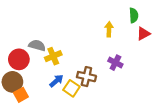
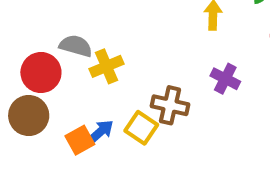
blue arrow: (56, 81) -> (100, 132), moved
orange square: (21, 95) -> (80, 140), moved

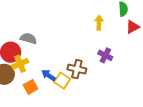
yellow cross: (106, 66) -> (20, 64), moved
blue arrow: (100, 132) -> (48, 75), moved, turned -104

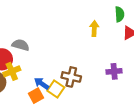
purple cross: (105, 55) -> (114, 71), moved, turned -32
orange square: (31, 87) -> (36, 96), moved

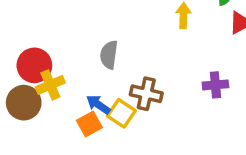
gray semicircle: (21, 45) -> (109, 55), moved, turned -98

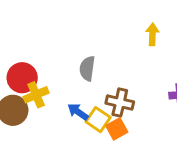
orange square: (89, 124) -> (117, 129), moved

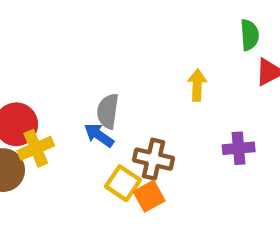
yellow arrow: (152, 34) -> (197, 85), moved
blue arrow: (78, 112) -> (99, 135), moved

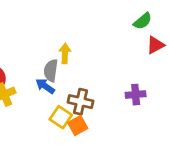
green semicircle: (249, 35) -> (143, 21), turned 54
yellow arrow: (197, 85) -> (65, 54), moved

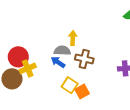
gray semicircle: (51, 70) -> (62, 51), turned 84
brown cross: (80, 102) -> (84, 59), moved

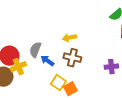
yellow arrow: (73, 38) -> (69, 38), moved, turned -104
gray semicircle: (62, 51) -> (35, 50), moved, turned -70

